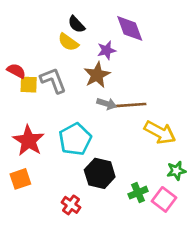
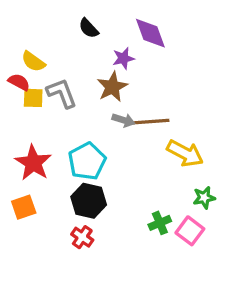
yellow semicircle: (68, 42) -> (33, 62), moved
black hexagon: (100, 173) -> (89, 201), moved

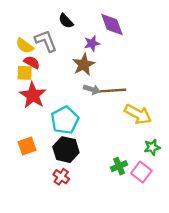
red semicircle: (19, 82) -> (32, 62), moved
gray L-shape: (62, 93) -> (46, 41), moved
red star: (33, 163) -> (33, 95), moved
orange square: (24, 207) -> (27, 146), moved

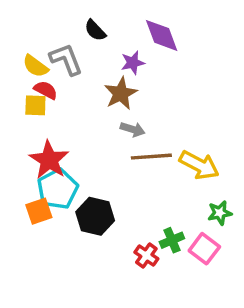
brown line: (112, 91) -> (151, 157), moved
red star: (33, 95) -> (49, 160), moved
cyan pentagon: (65, 120) -> (58, 189), moved
red cross: (61, 177) -> (146, 255), moved

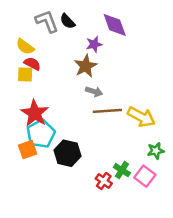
gray L-shape: (66, 59) -> (47, 21), moved
green cross: (172, 240) -> (122, 170), turned -35

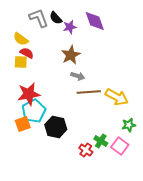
purple star: (94, 44) -> (70, 27), moved
red star: (35, 113) -> (29, 94), turned 30

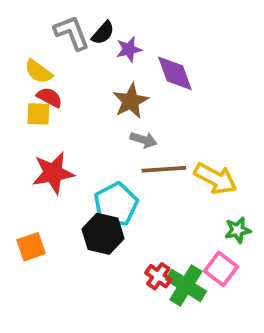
black semicircle: (56, 18) -> (103, 33), turned -96
purple diamond: (95, 21) -> (175, 73), moved
cyan pentagon: (34, 111) -> (116, 204), moved
orange square: (23, 124) -> (31, 247), moved
green cross: (101, 141) -> (186, 285), moved, size x1.5

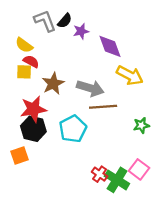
brown star: (131, 101) -> (53, 84), moved
gray arrow: (144, 140) -> (90, 88), size x1.6
yellow arrow: (215, 178) -> (130, 75), moved
green star: (238, 230) -> (141, 125), moved
black hexagon: (103, 234) -> (33, 129), moved

